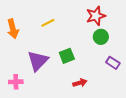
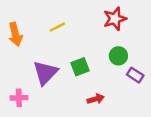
green circle: (101, 37) -> (118, 56), moved

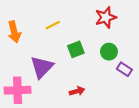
green square: (80, 67) -> (76, 49), moved
pink cross: (19, 98) -> (18, 90), size x1.6
red arrow: (96, 99) -> (77, 91), moved

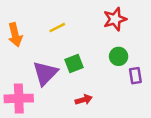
green square: (76, 49) -> (74, 64), moved
purple rectangle: (124, 69) -> (135, 76), turned 48

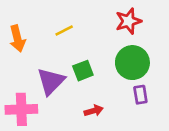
green circle: (119, 56) -> (132, 63), size x1.6
purple rectangle: (135, 76) -> (140, 95), moved

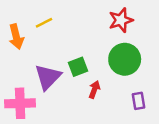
yellow line: (64, 30) -> (44, 23), moved
purple rectangle: (140, 95) -> (139, 101), moved
red arrow: (94, 111) -> (94, 89), moved, turned -54

